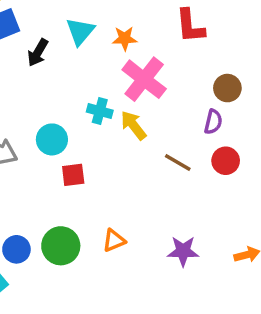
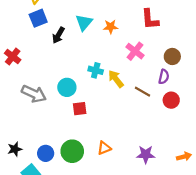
pink cross: (144, 79) -> (135, 51), moved, size x0.7
brown line: (178, 162) -> (142, 92), moved

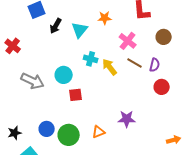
cyan triangle: (84, 22) -> (80, 30), moved
brown circle: (172, 56) -> (164, 37), moved
brown line: (142, 92) -> (135, 63), moved
blue circle: (46, 153) -> (47, 129), moved
purple star: (146, 154) -> (127, 119), moved

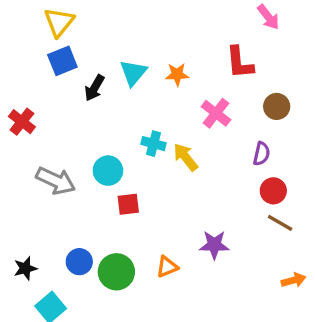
cyan triangle: (80, 30) -> (133, 73), moved
brown line: (135, 63) -> (280, 223), moved

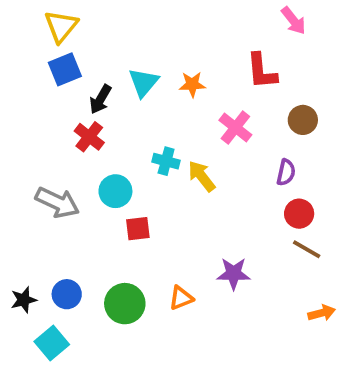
red cross: (22, 122) -> (89, 137), moved
blue circle: (79, 262) -> (67, 294), moved

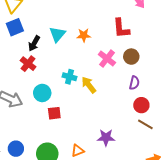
brown circle: (303, 120) -> (131, 57), moved

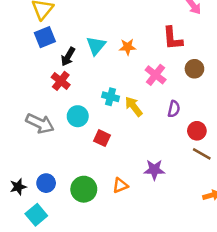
brown circle: (131, 57) -> (194, 69), moved
purple semicircle: (134, 83) -> (174, 109), moved
red square: (54, 113) -> (102, 138), moved, turned 32

